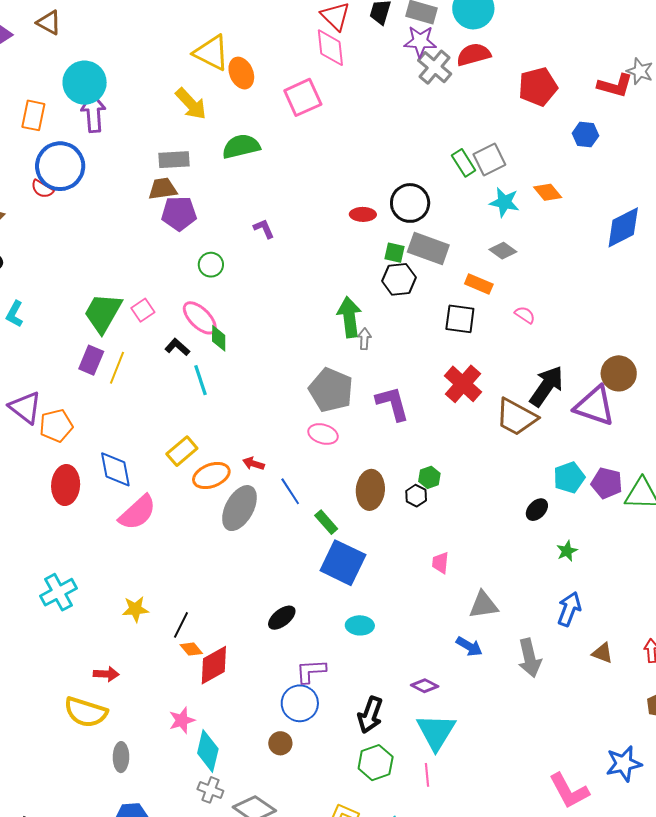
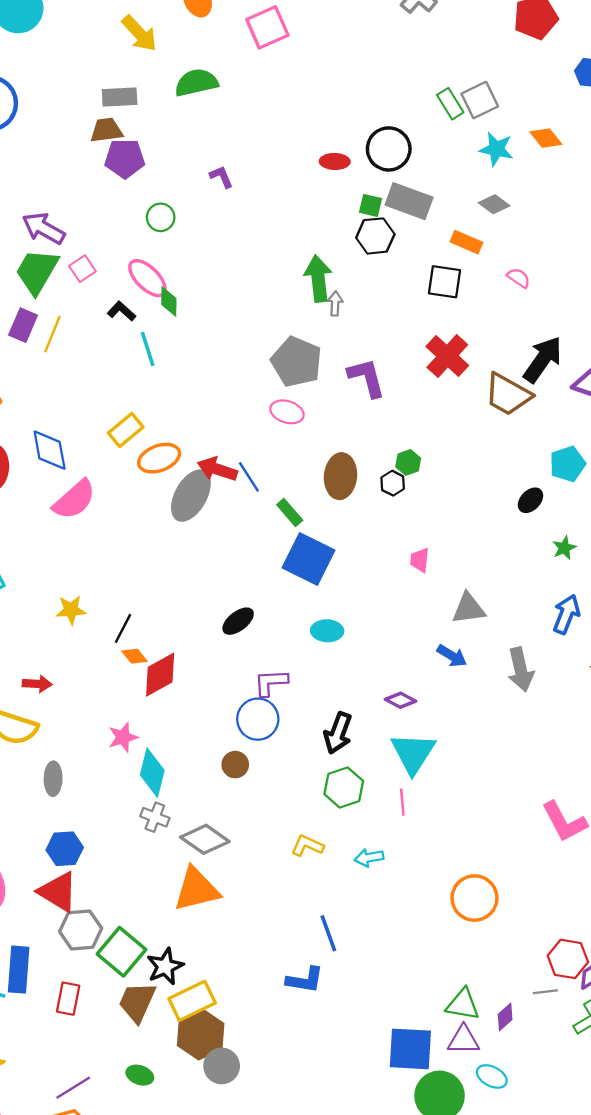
purple arrow: (93, 113) -> (44, 228), moved, turned -57
red arrow: (253, 464) -> (217, 469), moved, size x1.6

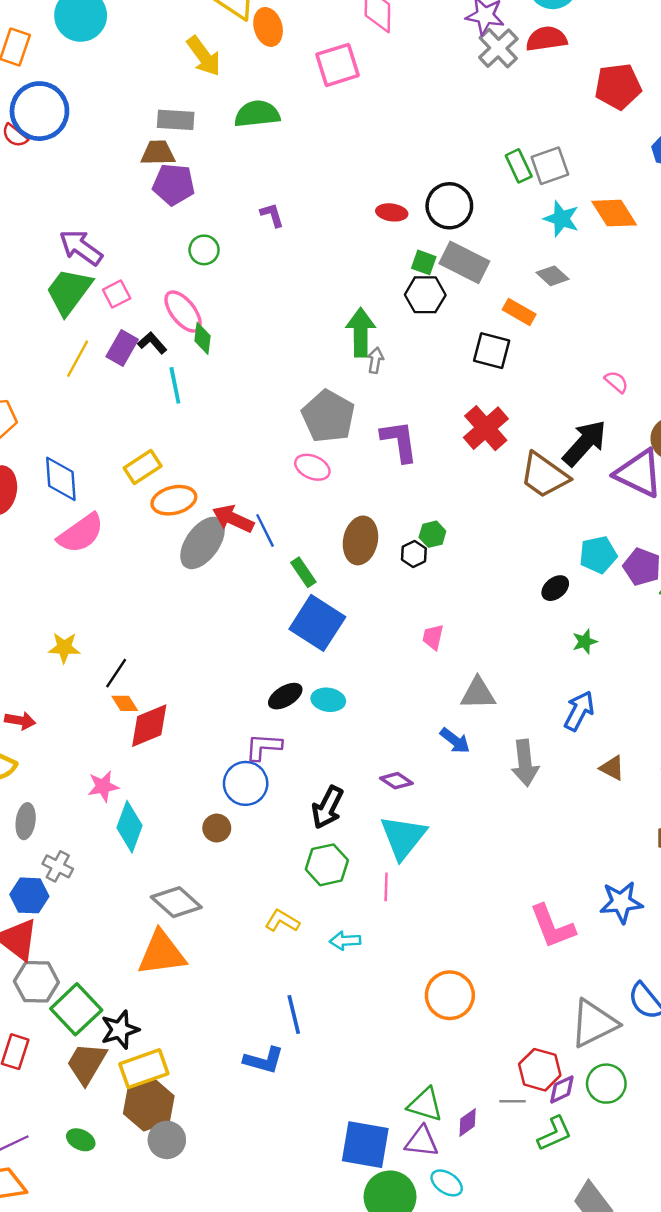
orange diamond: (546, 138) -> (614, 213), size x1.4
pink semicircle: (519, 278) -> (616, 382), moved
purple rectangle: (23, 325) -> (122, 348), moved
black ellipse: (238, 621) -> (285, 696), moved
gray cross: (155, 817) -> (58, 866), moved

